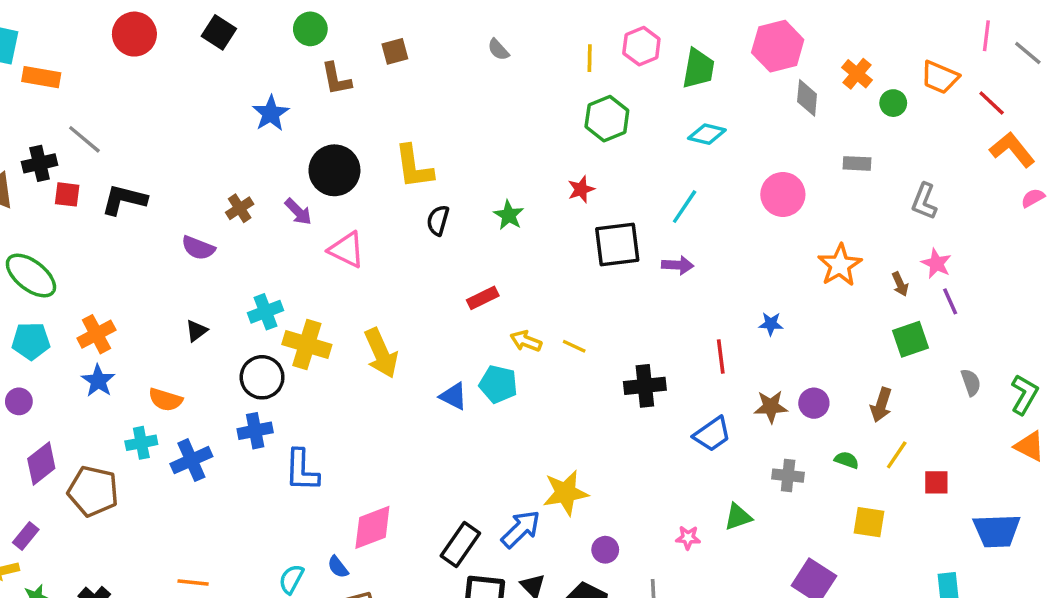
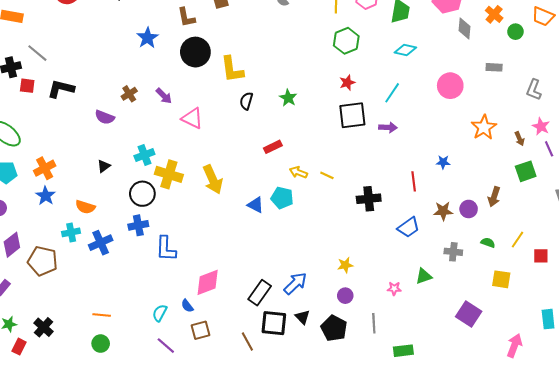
black circle: (334, 170) -> (195, 52), moved
red star: (581, 189) -> (347, 83), moved
brown arrow: (881, 405) -> (494, 197), moved
yellow star: (566, 493) -> (345, 265), moved, size x0.6

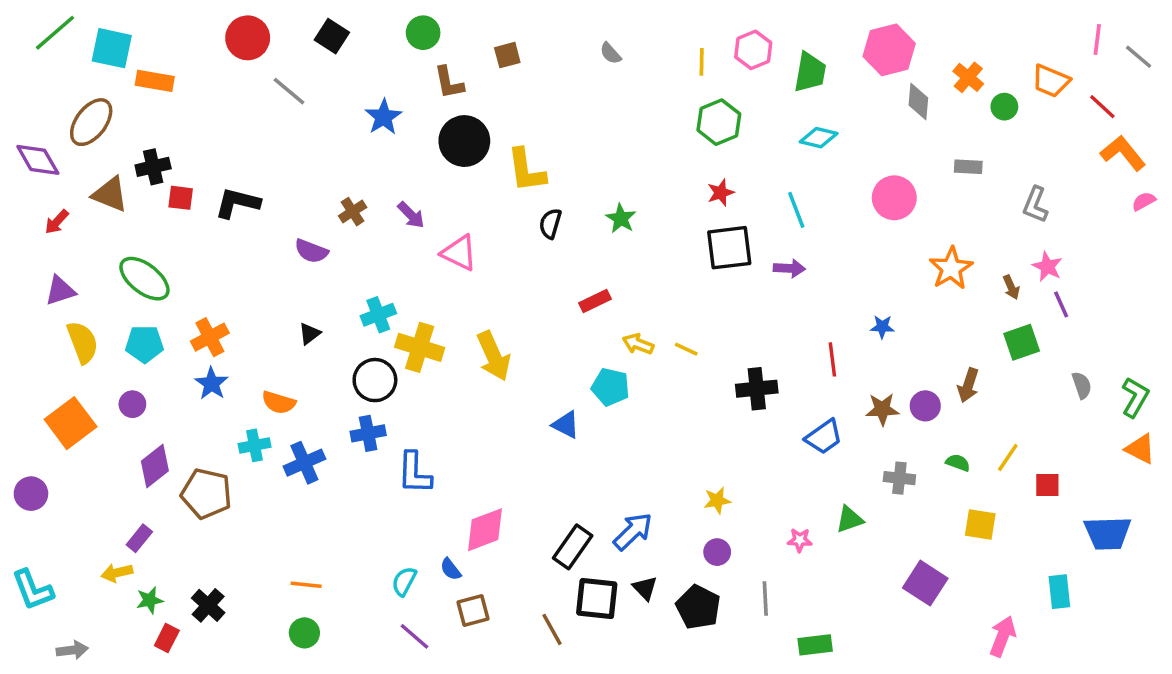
gray line: (37, 53) -> (289, 91), moved
cyan line: (392, 93) -> (796, 210), turned -55
blue triangle: (256, 205) -> (566, 425), moved

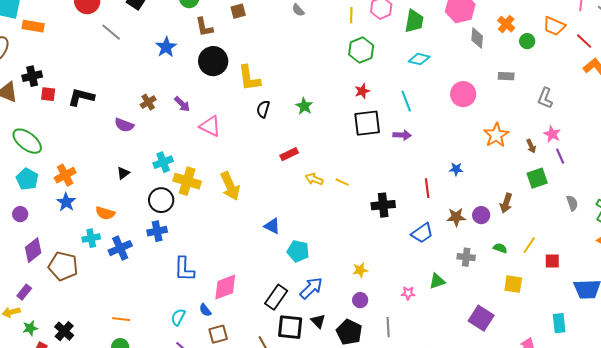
cyan pentagon: (144, 344) -> (27, 179), turned 30
cyan pentagon: (611, 387) -> (298, 251), moved
blue L-shape: (414, 473) -> (184, 269), moved

